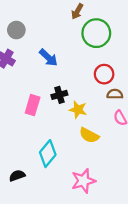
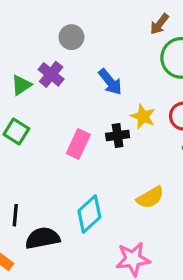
yellow star: (78, 110) -> (143, 116), moved
yellow semicircle: (89, 135) -> (150, 197), turned -66
black semicircle: (17, 176) -> (43, 238), size x1.5

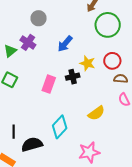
blue arrow: (110, 82) -> (65, 44), turned 84

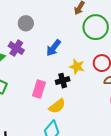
yellow semicircle: (96, 113) -> (57, 106), moved

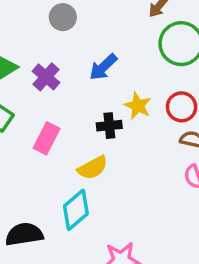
purple cross: (16, 48) -> (46, 77), moved
pink rectangle: (39, 89) -> (47, 138), moved

